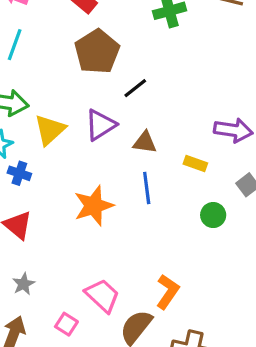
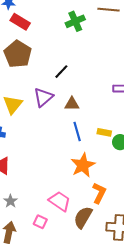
brown pentagon: (97, 52) -> (18, 54), moved
yellow rectangle: (195, 164) -> (104, 132), moved
orange star: (94, 206) -> (83, 165), moved

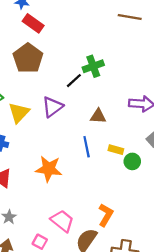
green cross: (75, 21) -> (93, 66), moved
brown triangle: (72, 104) -> (98, 116), moved
orange star: (83, 165) -> (49, 169), moved, turned 30

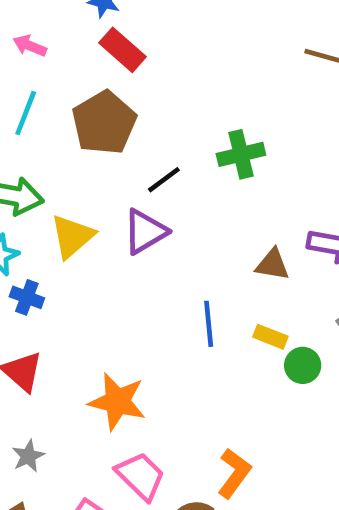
black line: (74, 81) -> (164, 180), moved
brown triangle: (98, 116) -> (273, 265), moved
orange star: (49, 169) -> (117, 402), moved

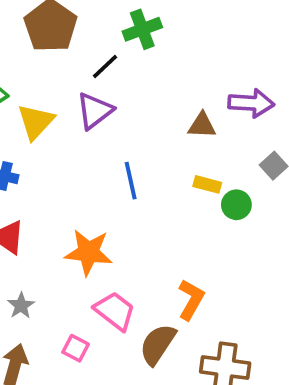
green cross: (241, 154) -> (142, 29), moved
blue line: (209, 324) -> (131, 181), moved

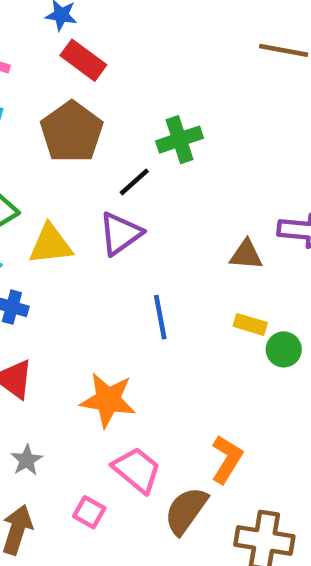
yellow triangle: (36, 122) -> (51, 244), turned 39

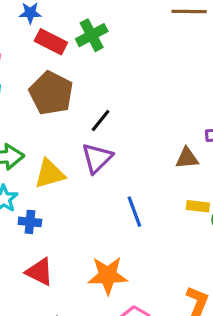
green cross: (180, 140) -> (92, 35), moved

